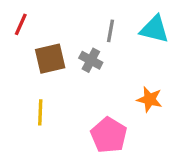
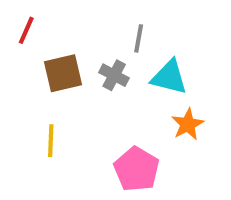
cyan triangle: (154, 29) -> (169, 77), moved
orange star: (150, 99) -> (188, 124), turned 30

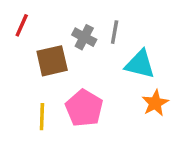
gray cross: (114, 75) -> (84, 37), moved
pink pentagon: (137, 169) -> (84, 108), moved

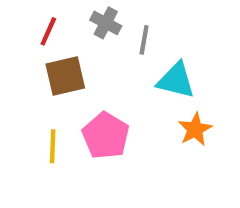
red line: (22, 25) -> (48, 31), moved
gray cross: (84, 37) -> (106, 23), moved

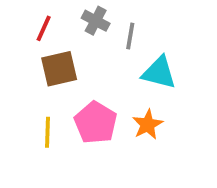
orange star: (195, 129) -> (148, 125), moved

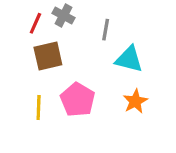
gray cross: (96, 21) -> (64, 15), moved
orange star: (148, 125) -> (135, 101), moved

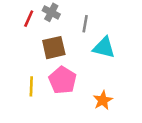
brown square: (48, 56) -> (54, 48), moved
orange star: (135, 101) -> (103, 100), moved

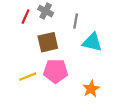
pink pentagon: (63, 80) -> (56, 71), turned -30
yellow line: (31, 86) -> (28, 77), turned 66

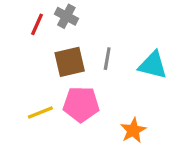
gray line: (76, 21) -> (107, 59), moved
cyan triangle: (92, 42) -> (153, 65), moved

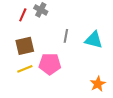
brown square: (70, 62) -> (25, 46), moved
orange star: (133, 130) -> (98, 84), moved

